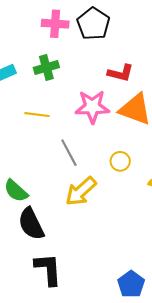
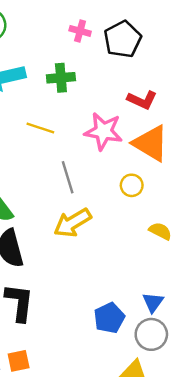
pink cross: (55, 24) -> (80, 31), size x0.7
yellow circle: (120, 161) -> (132, 185), moved
blue pentagon: (131, 284) -> (109, 318), moved

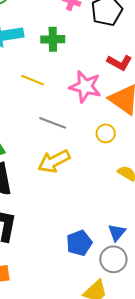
gray line: (68, 177) -> (53, 123), turned -56

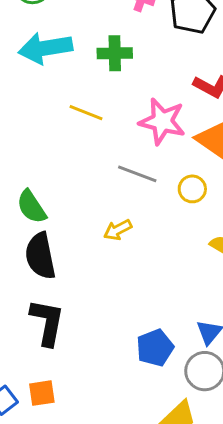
gray line: (53, 123) -> (137, 174), moved
yellow arrow: (54, 161) -> (118, 230), size x0.6

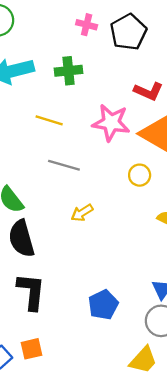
gray line: (137, 174) -> (64, 165), moved
blue pentagon: (155, 348) -> (103, 305), moved

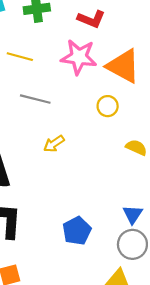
red L-shape: (148, 91) -> (91, 19), moved

